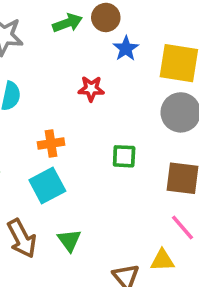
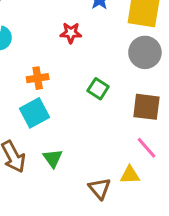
green square: (124, 156) -> (98, 89), turned 30

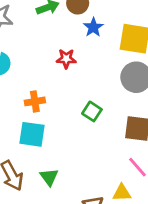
cyan square: (35, 113) -> (32, 134), turned 36

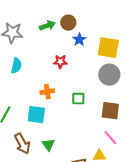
orange cross: (35, 101) -> (47, 92), moved
green square: (92, 111) -> (78, 99), turned -32

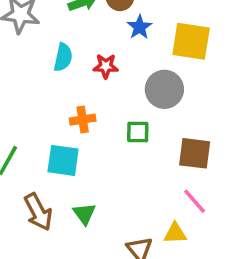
cyan semicircle: (16, 66) -> (63, 57), moved
gray circle: (109, 75) -> (164, 89), moved

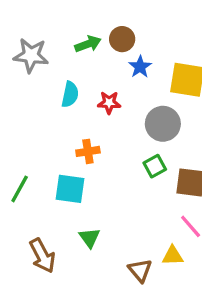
green square: (138, 132) -> (155, 166), moved, turned -30
brown arrow: (38, 212) -> (42, 256), moved

